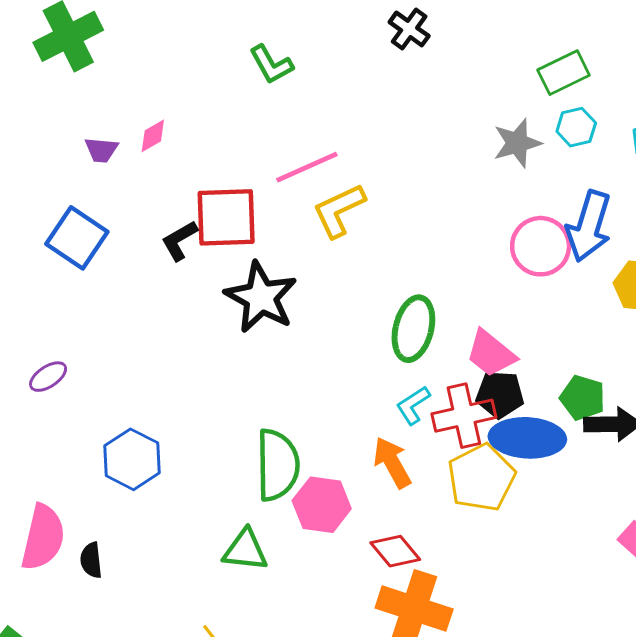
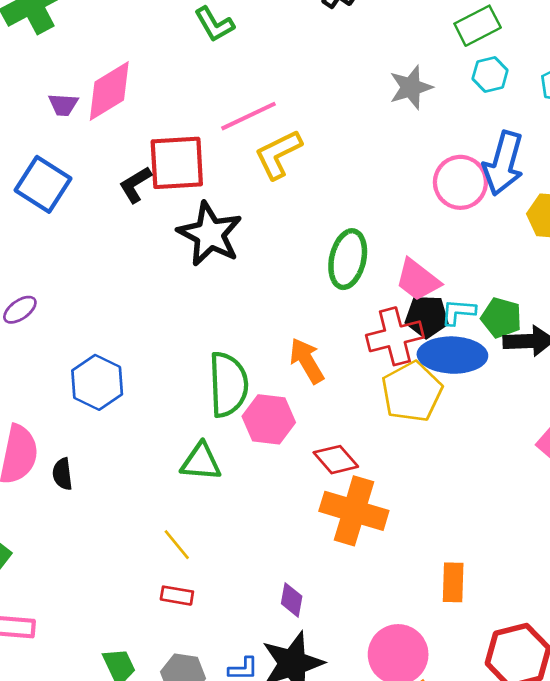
pink diamond: (153, 136) -> (109, 91), size x2.0
gray star: (517, 143) -> (411, 87), moved
cyan L-shape: (413, 405) -> (458, 312), moved, turned 39
orange arrow: (392, 462) -> (307, 361), moved

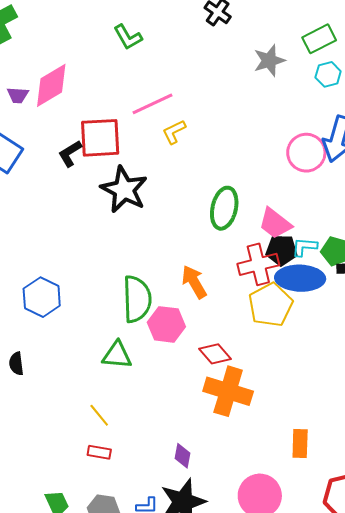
gray star: (411, 87) -> (269, 61), moved
yellow L-shape: (278, 154) -> (174, 132), size x0.7

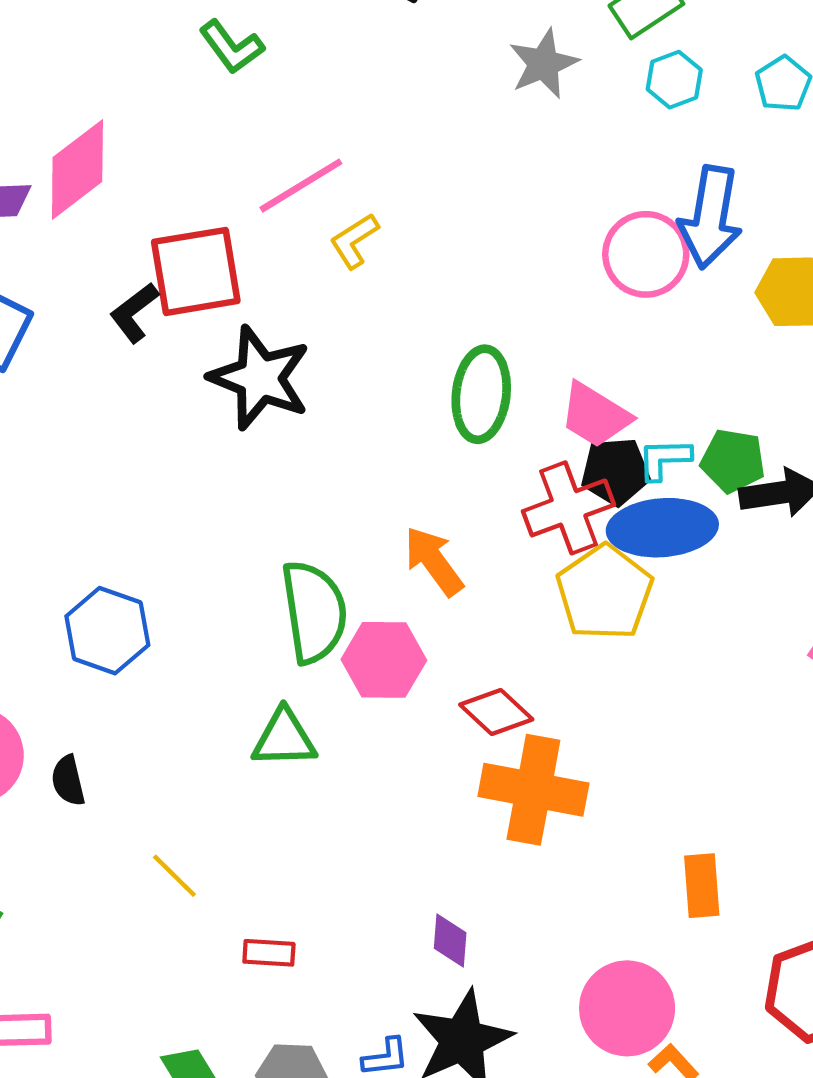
yellow line: (99, 415) -> (174, 876), moved

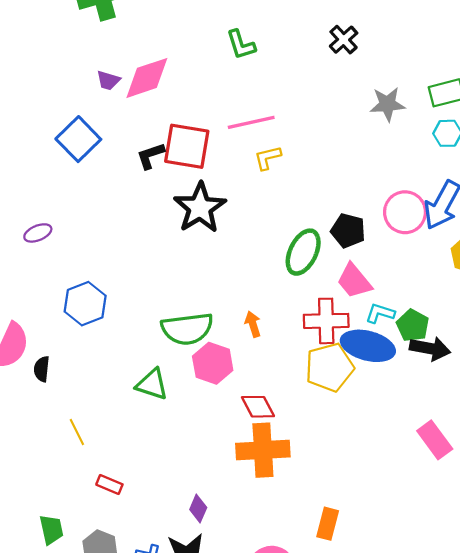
black pentagon: (615, 471) -> (348, 231), moved
orange arrow: (434, 561) -> (253, 324), size x0.7
green semicircle: (314, 612) -> (187, 329), turned 72
orange cross: (533, 790) -> (263, 450), turned -33

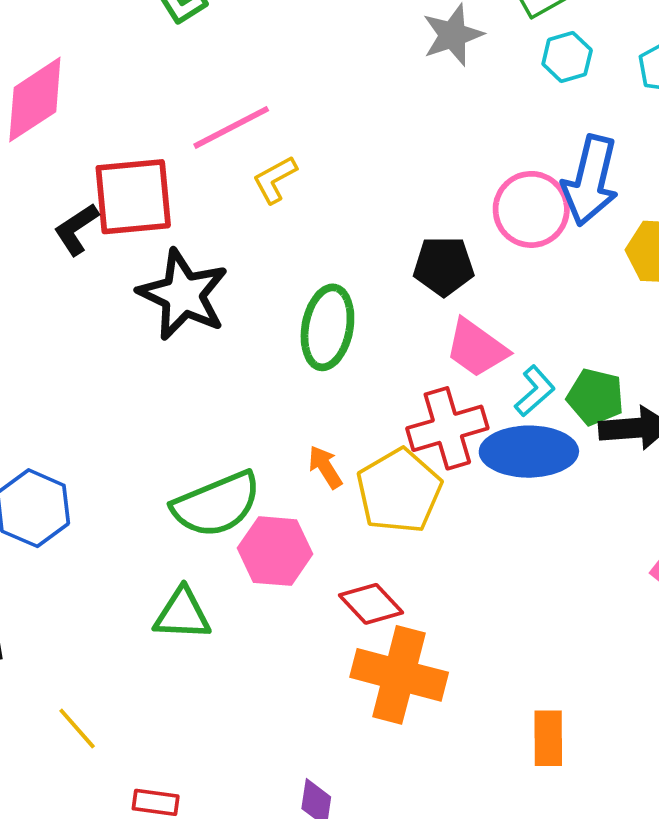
green ellipse: (303, 252) -> (327, 327), moved
cyan L-shape: (380, 313) -> (535, 391), turned 136
yellow pentagon: (330, 367) -> (399, 491), moved
orange cross: (263, 450) -> (399, 675), turned 33
orange rectangle: (328, 524) -> (548, 738), moved

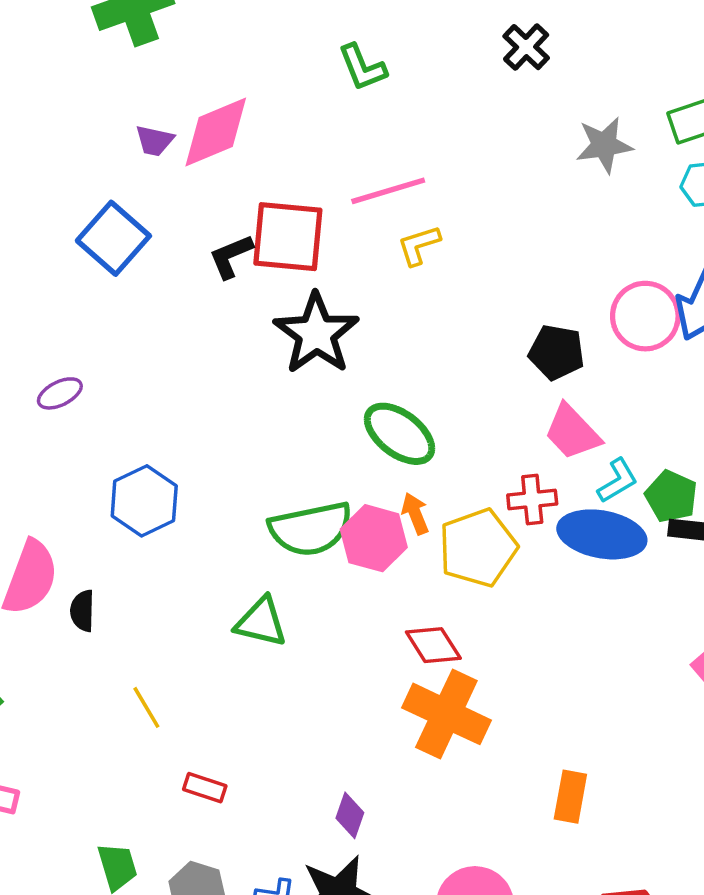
green ellipse: (327, 327) -> (399, 434), moved, turned -74
red cross: (447, 428) -> (532, 499), size x0.7
pink hexagon: (275, 551) -> (374, 538), moved

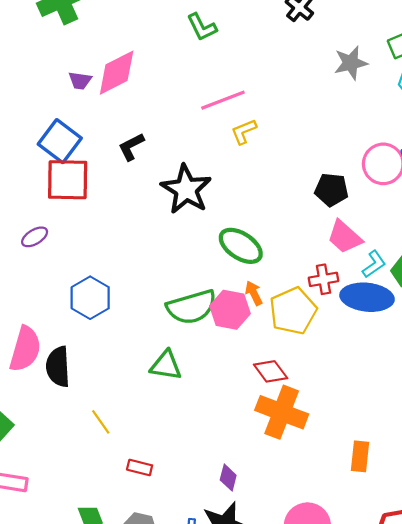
red square: (288, 237) -> (68, 180), moved
black semicircle: (82, 611) -> (58, 367), size x1.6

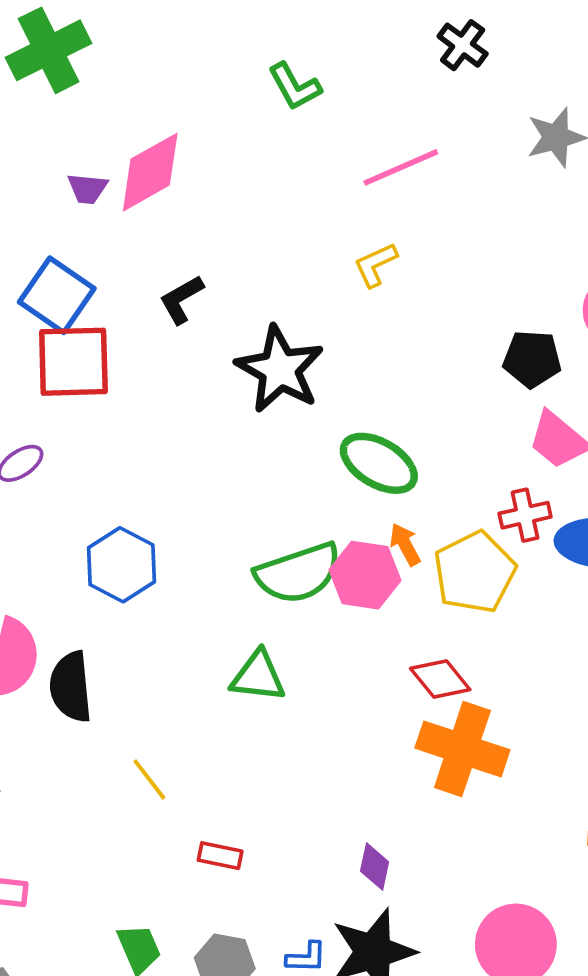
pink line: (223, 100) -> (401, 167), moved

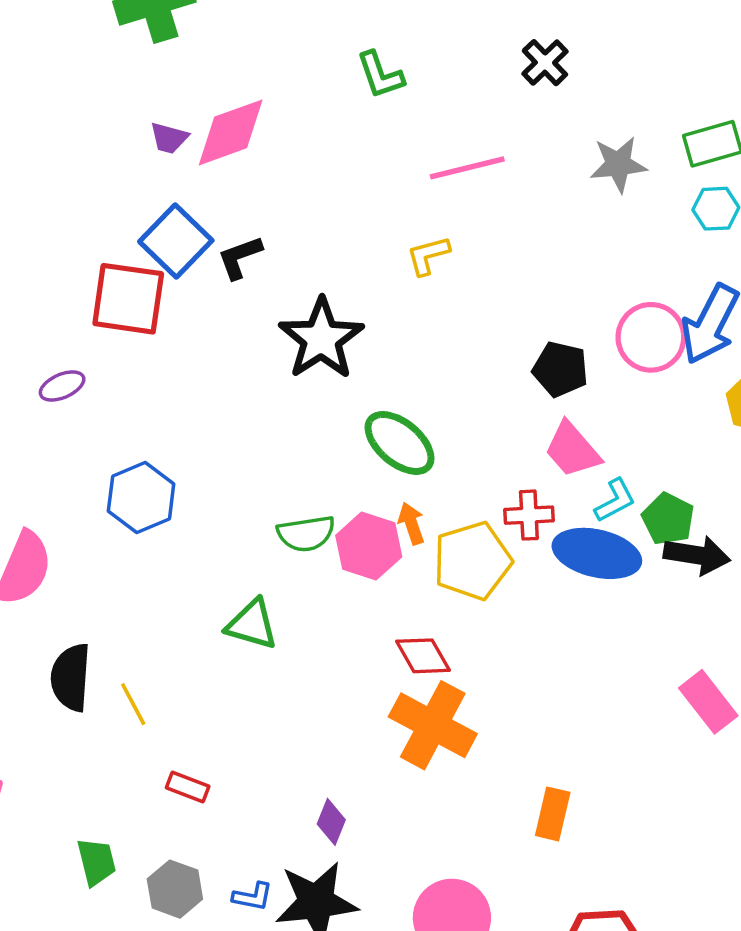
blue square: (57, 295) -> (176, 241), moved
green semicircle: (298, 573) -> (306, 534), size x0.7
black semicircle: (71, 687) -> (71, 677), moved

